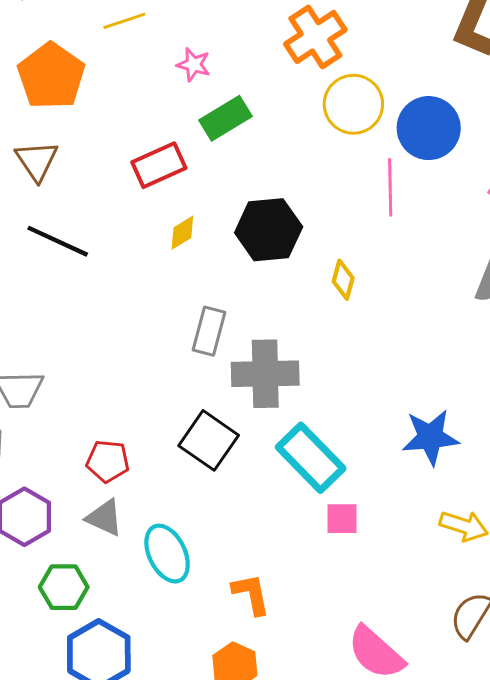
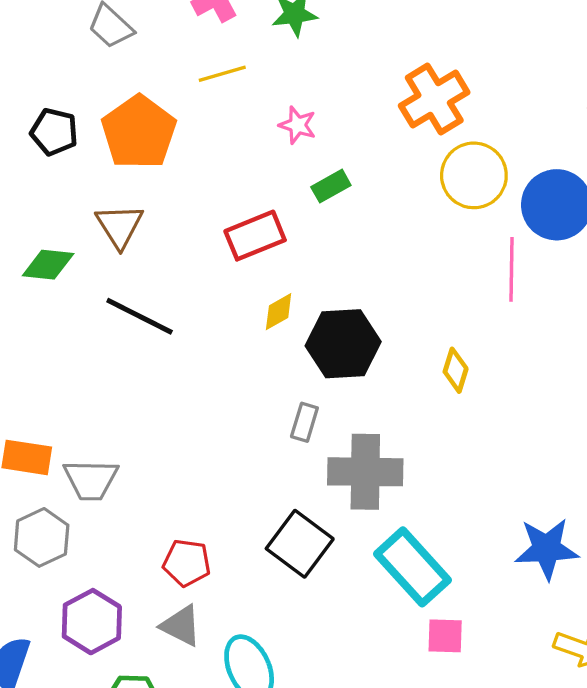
green rectangle: (225, 118) -> (331, 186), size x0.7
black hexagon: (269, 230) -> (343, 344), moved
gray rectangle: (209, 331) -> (304, 422), size x0.7

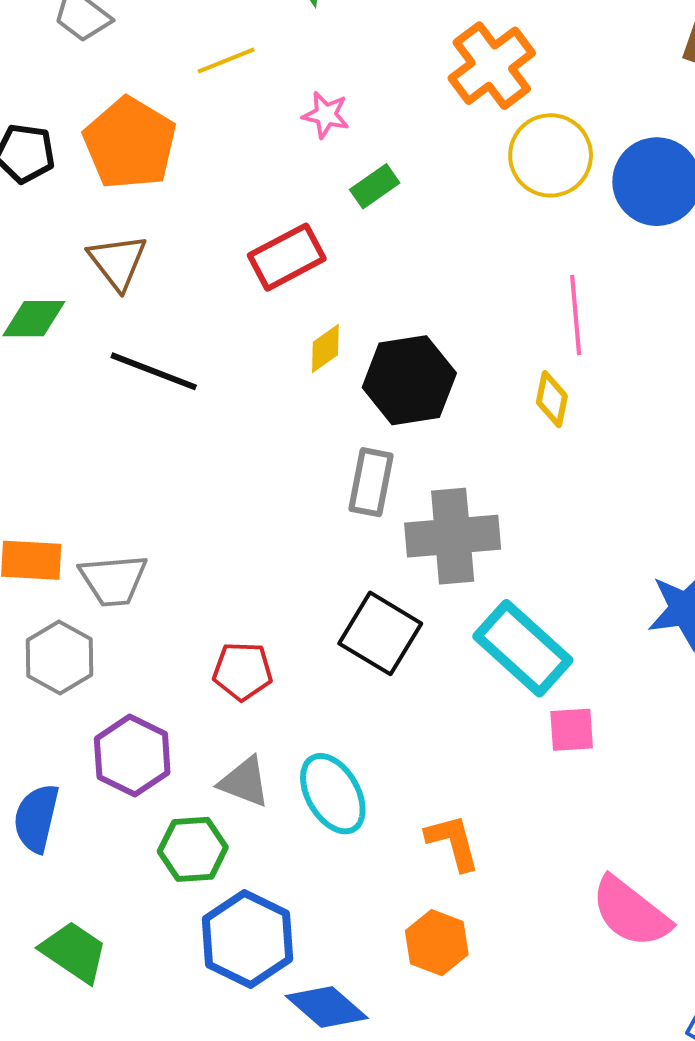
pink line: (512, 269) -> (576, 315), moved
gray rectangle: (304, 422) -> (371, 482), size x1.4
gray triangle: (181, 626) -> (244, 782), moved

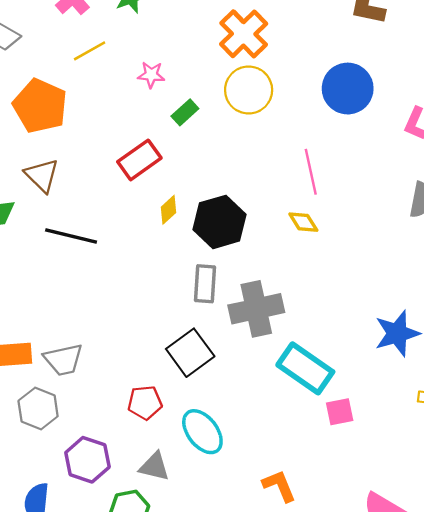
yellow circle: (551, 155) -> (249, 90), moved
yellow diamond: (552, 399) -> (303, 222), turned -36
black square: (380, 633) -> (190, 353), moved, turned 30
cyan ellipse: (333, 794) -> (202, 432), moved

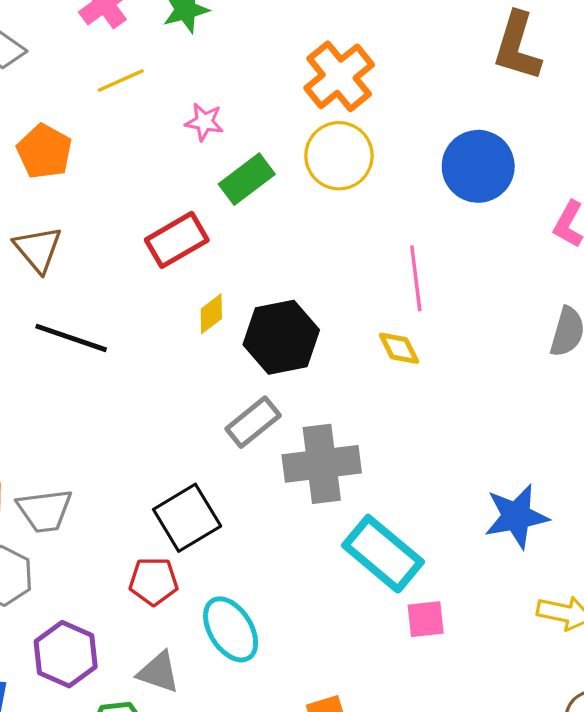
orange pentagon: (40, 106) -> (44, 151), size x0.7
green rectangle: (185, 112) -> (247, 179), size x1.4
gray rectangle: (205, 284) -> (253, 422), turned 42
black square: (190, 353) -> (187, 518), moved

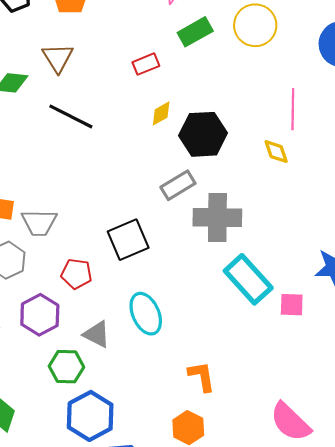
red rectangle: (177, 240) -> (146, 64), size x0.7
red pentagon: (154, 581) -> (76, 274), moved
pink square: (426, 619) -> (292, 305), moved

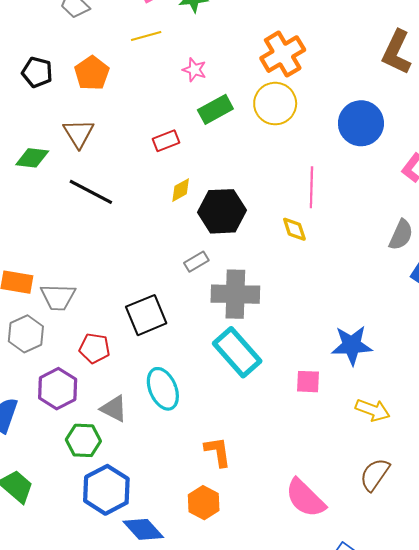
gray rectangle: (178, 185) -> (196, 262), size x0.7
cyan rectangle: (248, 279) -> (237, 352), moved

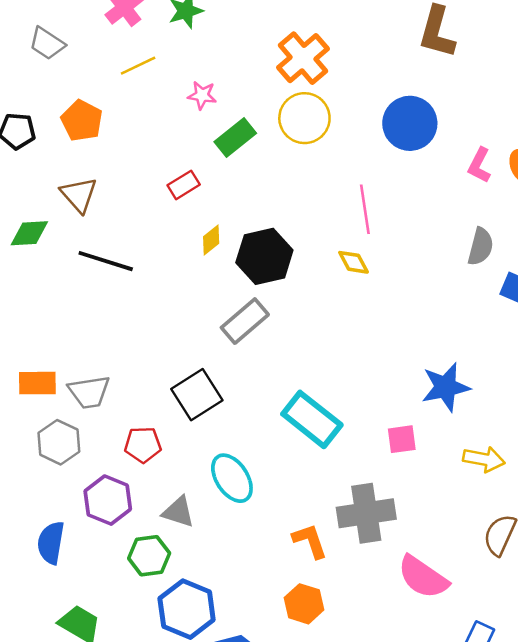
gray rectangle: (196, 262) -> (245, 321), size x1.6
gray cross: (235, 294) -> (366, 513), moved

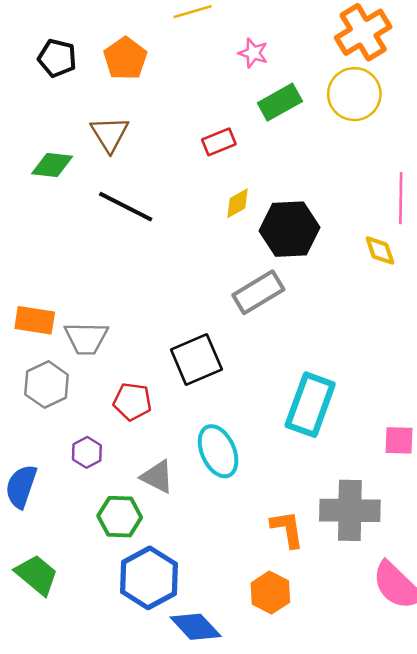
cyan rectangle: (312, 419) -> (310, 405), turned 62
purple hexagon: (108, 500) -> (87, 452), size x0.6

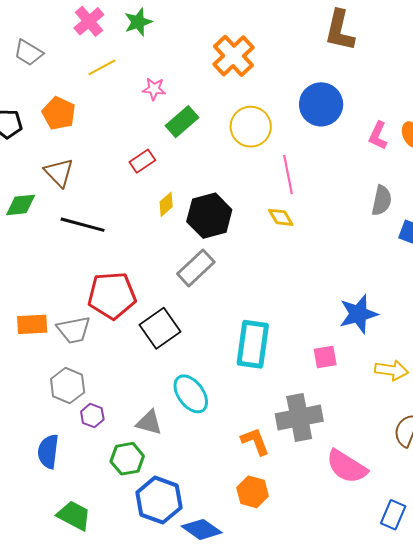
yellow circle: (354, 94) -> (251, 127), moved
gray hexagon: (47, 385) -> (68, 386), moved
red pentagon: (132, 402) -> (112, 295), moved, size x1.6

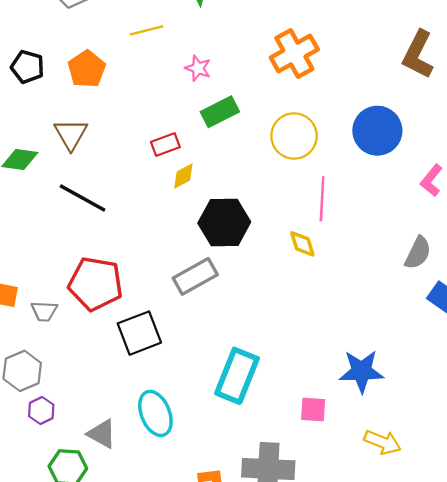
yellow diamond: (166, 204) -> (183, 176), moved
gray trapezoid: (74, 330) -> (44, 311), size x0.7

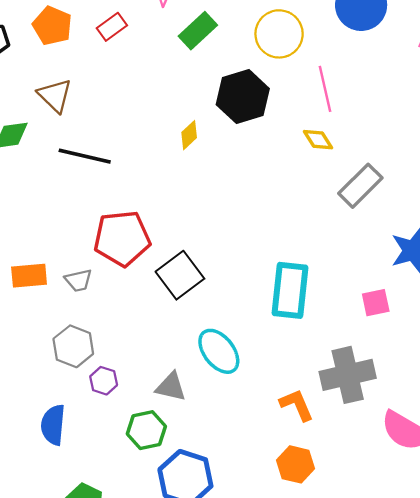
red rectangle: (165, 144) -> (112, 27), moved
yellow diamond: (183, 176) -> (189, 135), moved
black hexagon: (224, 222) -> (243, 97), moved
gray rectangle: (195, 276) -> (360, 186), moved

